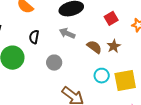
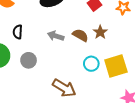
gray arrow: (67, 33) -> (56, 36), moved
gray circle: (54, 63) -> (29, 60), moved

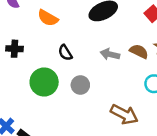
black semicircle: (18, 32) -> (65, 53), turned -32

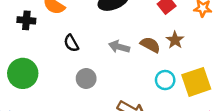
black cross: (15, 49) -> (26, 20), moved
green circle: (44, 82) -> (23, 73), moved

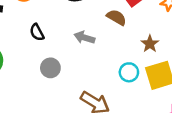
brown star: (175, 40) -> (150, 44), moved
brown semicircle: (150, 45) -> (117, 17), moved

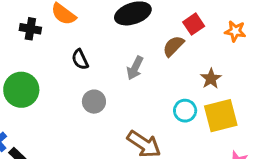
brown semicircle: (117, 17) -> (173, 46), turned -78
gray arrow: (84, 38) -> (135, 68), turned -84

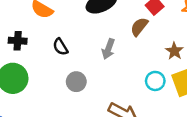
black cross: (30, 29) -> (18, 41), moved

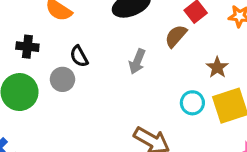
gray circle: (76, 82) -> (62, 79), moved

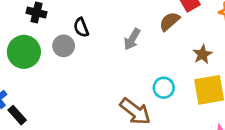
cyan circle: (192, 103) -> (164, 88), moved

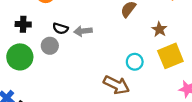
black semicircle: (81, 27) -> (60, 28), turned -40
gray arrow: (132, 39) -> (83, 31), moved, turned 66

